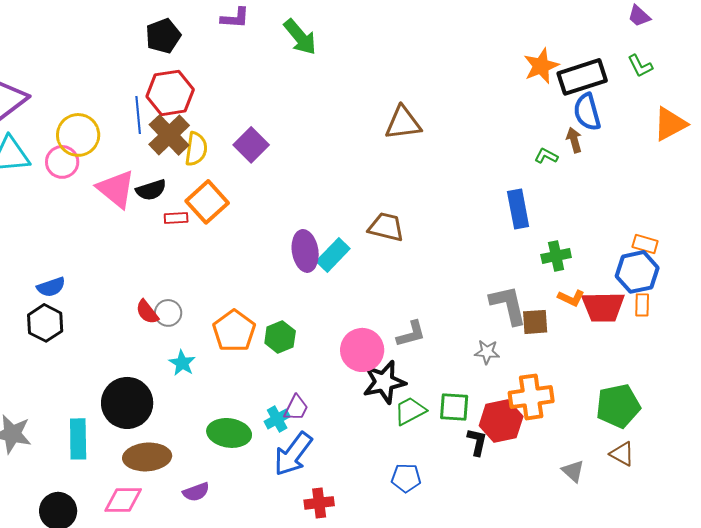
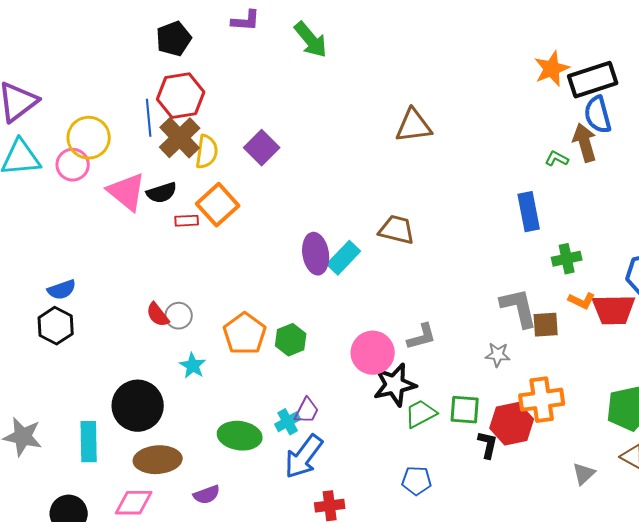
brown arrow: (574, 140) -> (585, 143), size x1.5
gray triangle: (573, 471) -> (584, 474), turned 35

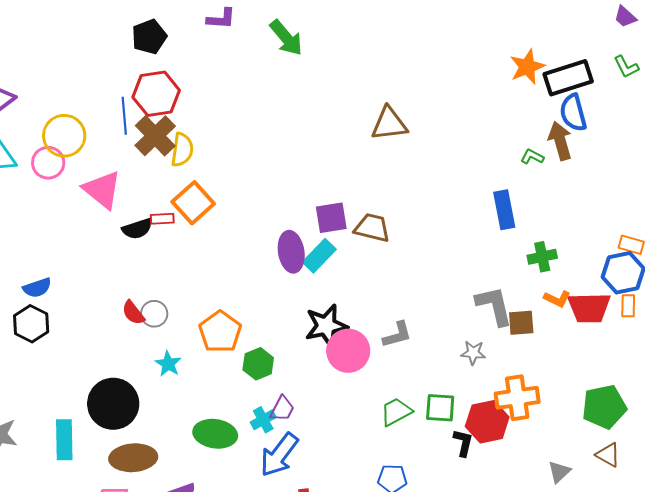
purple square: (262, 148) -> (331, 218), moved, turned 36
black semicircle: (162, 193) -> (137, 229), moved
green hexagon: (291, 340) -> (258, 364), moved
black star: (395, 385) -> (326, 326), moved

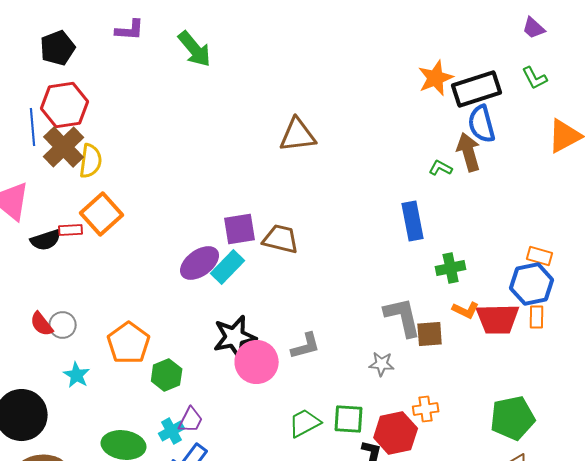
purple ellipse: (291, 252) -> (200, 263), turned 63
orange cross: (517, 398) -> (426, 409), size x0.6

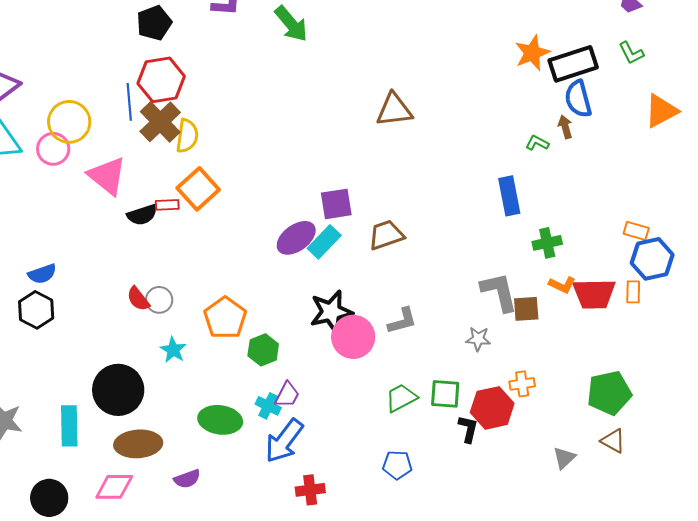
brown arrow: (469, 152) -> (565, 127), size x0.6
brown trapezoid: (281, 239) -> (386, 235), moved, turned -33
blue hexagon: (532, 284) -> (652, 259), moved
cyan cross: (172, 431) -> (268, 406), turned -35

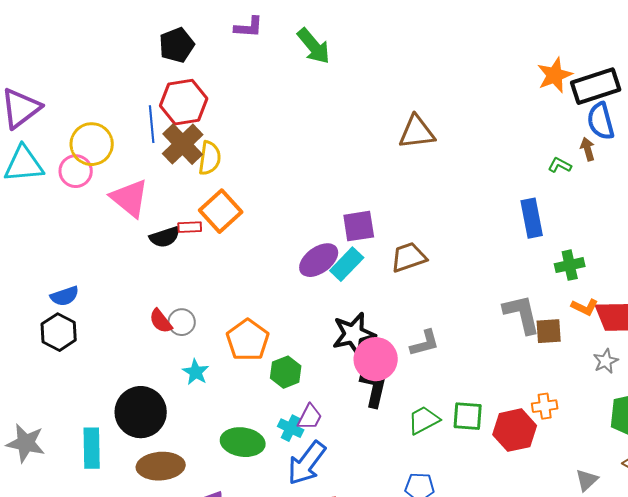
gray star: (478, 339) -> (606, 361), moved, turned -30
black L-shape: (468, 429) -> (374, 388), moved, size x1.4

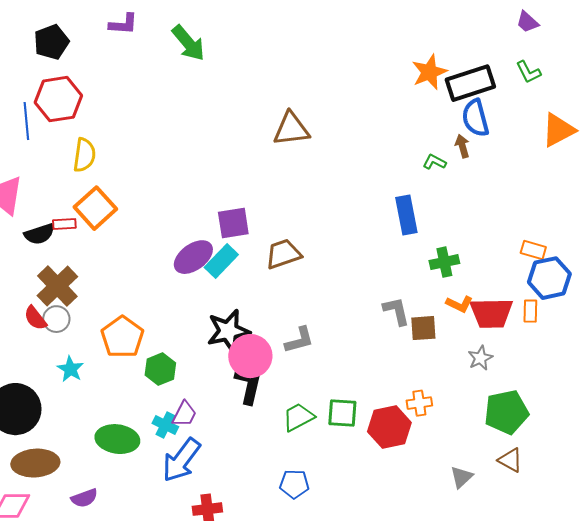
brown cross: (183, 144) -> (57, 286), moved
gray L-shape: (522, 314) -> (396, 311), size x0.7

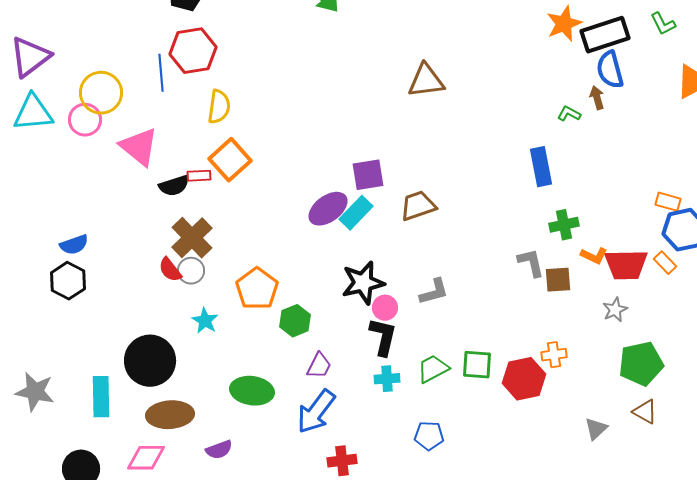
green cross: (444, 262) -> (564, 225), moved
orange rectangle: (530, 311) -> (665, 263), turned -45
pink circle: (250, 356) -> (385, 308), size x0.6
cyan cross: (165, 425) -> (387, 379), moved, turned -30

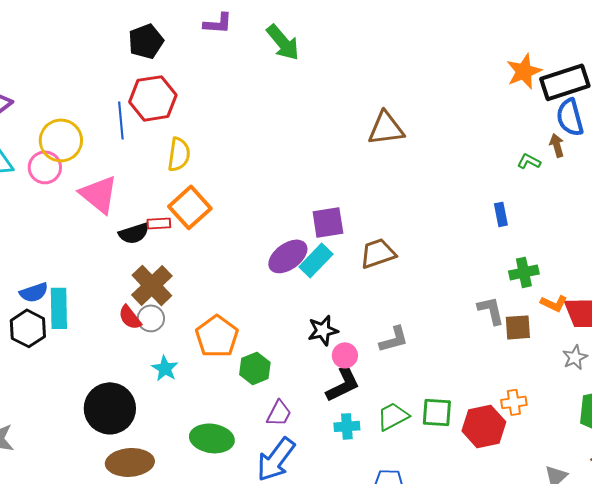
blue rectangle: (541, 167) -> (501, 214), size x0.6
black star: (363, 283) -> (323, 330), size x0.7
black L-shape: (383, 337) -> (343, 384), turned 51
cyan rectangle: (101, 397) -> (59, 308), moved

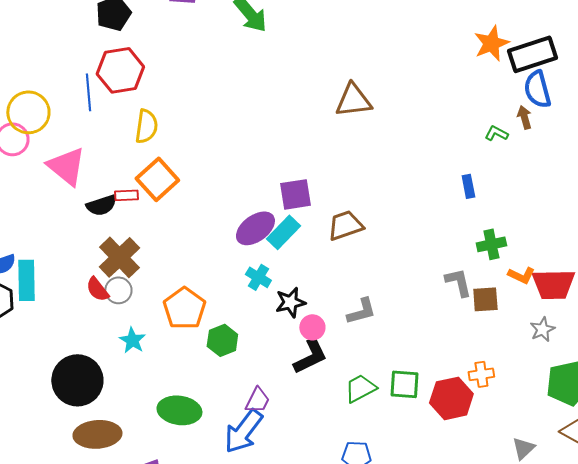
purple trapezoid: (279, 413) -> (257, 400), moved
cyan cross: (347, 426) -> (258, 277), moved, turned 35

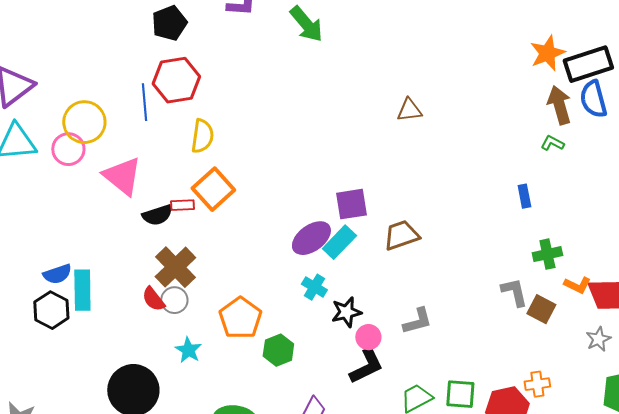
brown triangle: (353, 100) -> (409, 110), size x0.7
brown arrow: (524, 117) -> (559, 105), moved, size x1.6
brown square: (485, 299) -> (541, 309), turned 32

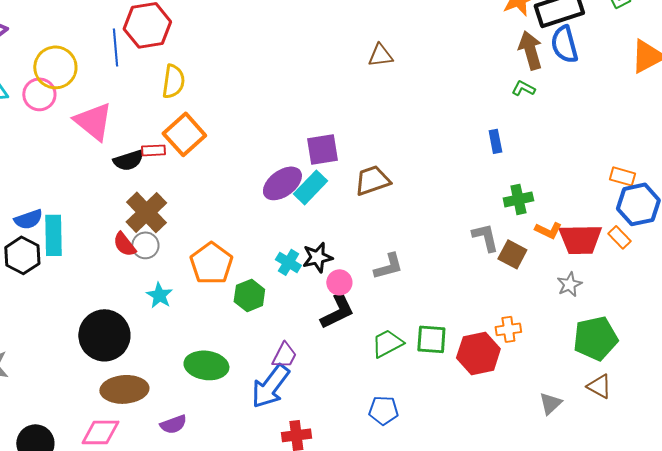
cyan cross: (314, 287) -> (288, 262), moved

